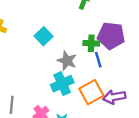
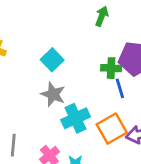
gray star: (67, 61) -> (53, 94), moved

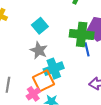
green cross: (111, 68) -> (82, 34), size x1.6
orange square: (112, 129) -> (43, 81), moved

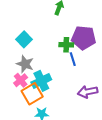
green cross: (82, 34) -> (66, 45), size x0.6
pink cross: (33, 94) -> (21, 80), moved

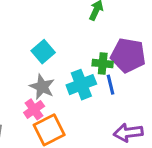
cyan cross: (41, 81) -> (81, 85), moved

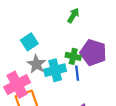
gray star: (42, 87) -> (36, 64), moved
pink cross: (34, 109) -> (17, 85), size x1.6

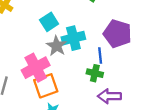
green cross: (73, 56) -> (95, 73), moved
cyan cross: (55, 70) -> (73, 38), moved

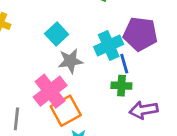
cyan cross: (73, 38) -> (109, 46), moved
gray star: (57, 46) -> (70, 61), turned -30

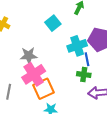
cyan square: (57, 34) -> (53, 23), moved
gray star: (70, 61) -> (29, 56), moved

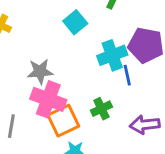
pink cross: (34, 74) -> (48, 99), turned -35
green cross: (84, 75) -> (101, 109), moved, turned -32

